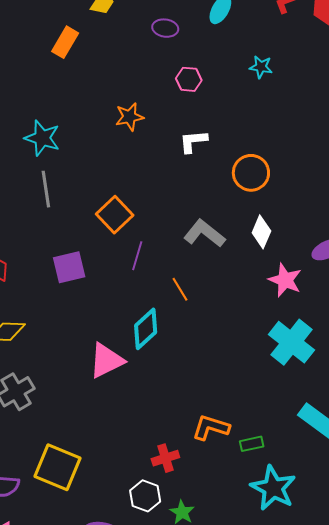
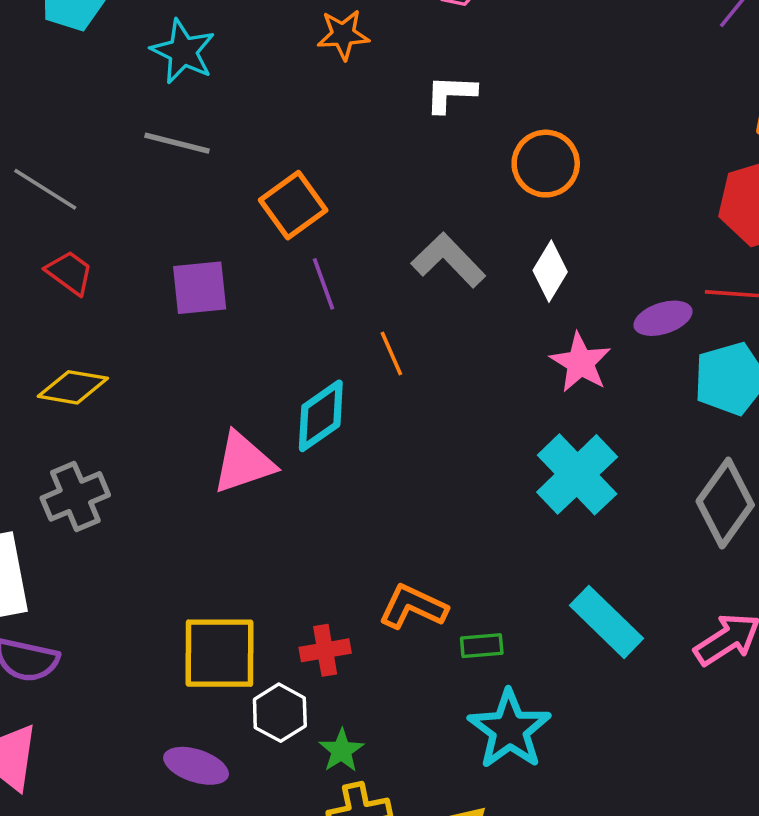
gray line: (46, 189) -> (177, 143), turned -75
purple line: (137, 256) -> (323, 284), turned -44
yellow square: (57, 467) -> (220, 653), moved, turned -30

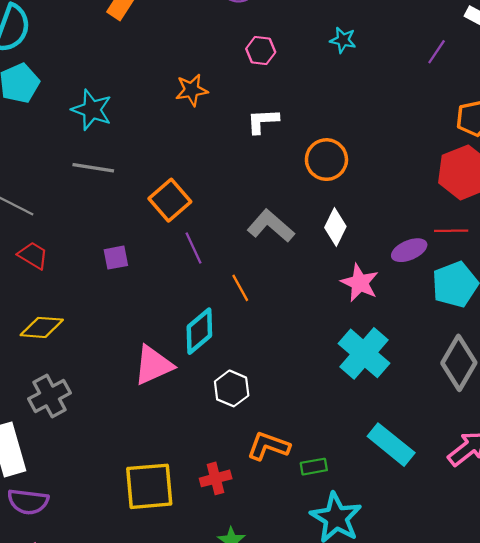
purple square: (200, 288) -> (116, 258), size x0.7
white hexagon: (280, 713) -> (232, 388), moved

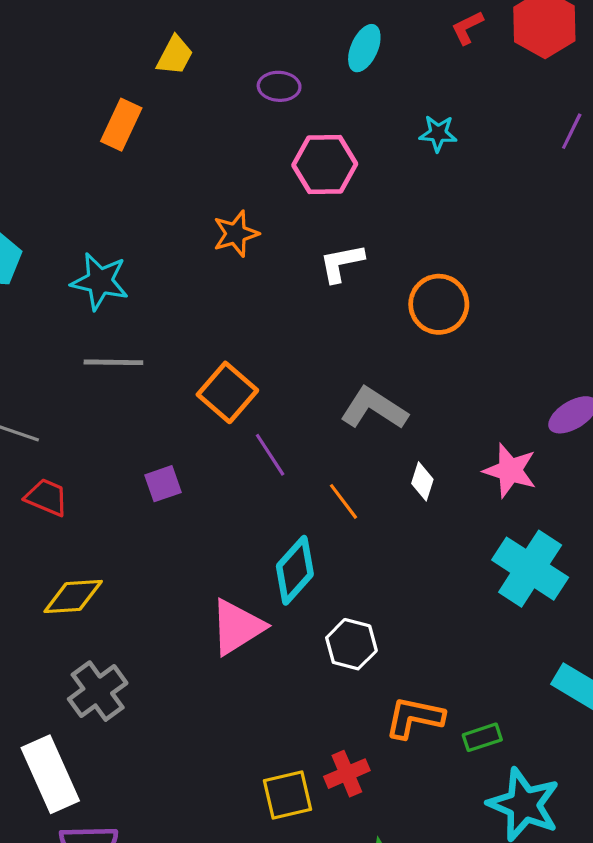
pink hexagon: (261, 50) -> (325, 164), size x1.5
white diamond: (335, 227) -> (422, 481), moved, size x0.7
yellow square: (149, 486) -> (288, 795), moved, size x0.7

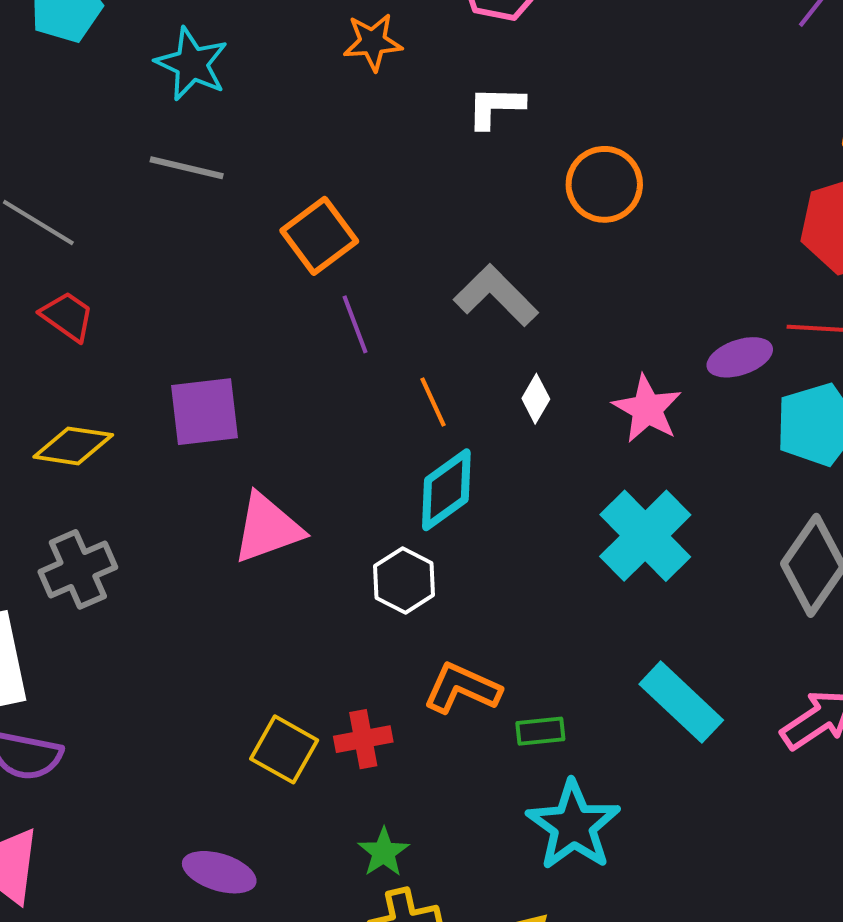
purple square: (163, 484) -> (205, 412), moved, size x1.6
cyan diamond: (295, 570) -> (446, 490), moved
yellow square: (288, 795) -> (284, 749), turned 30

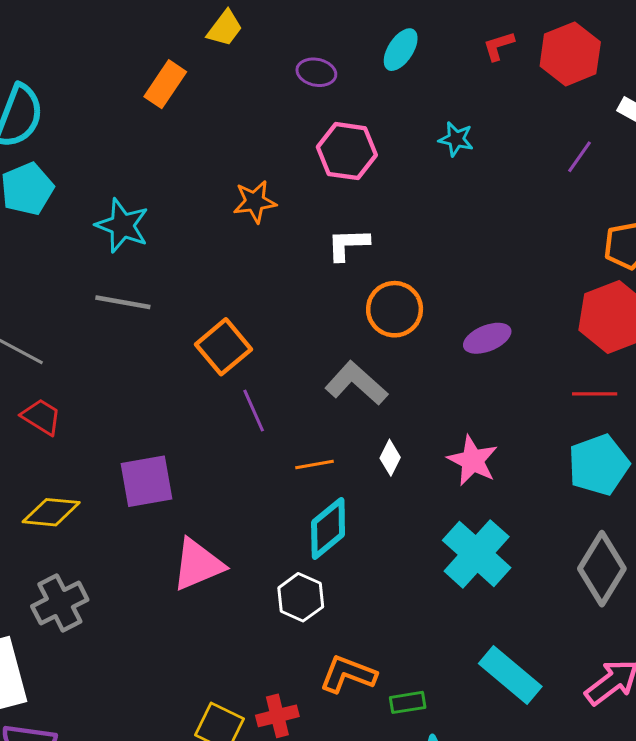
orange circle: (604, 184) -> (395, 309), moved
purple ellipse: (740, 357) -> (487, 338), moved
orange line: (433, 402) -> (315, 464), turned -72

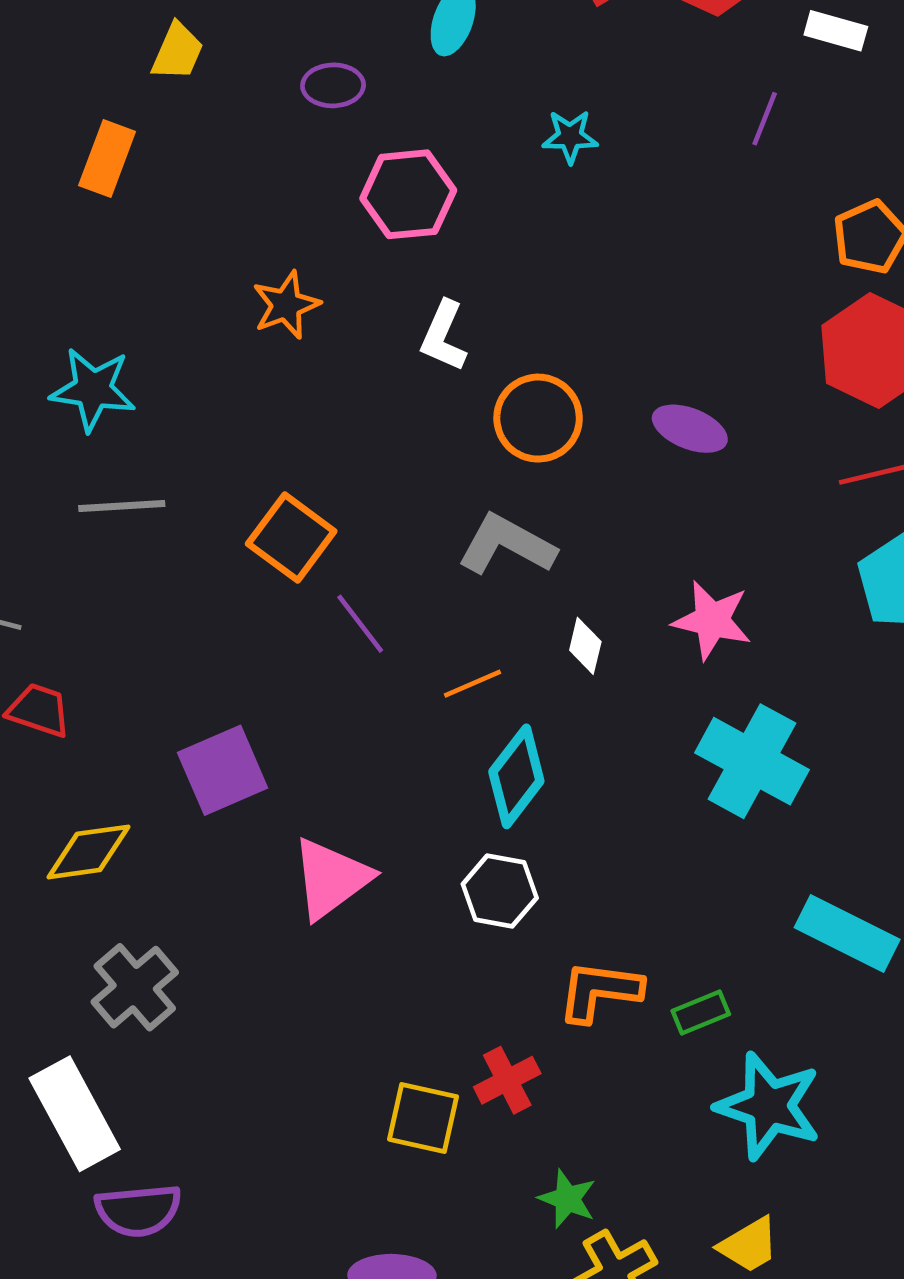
white L-shape: (348, 244) -> (444, 336), turned -51
purple ellipse: (487, 338) -> (690, 429), turned 57

